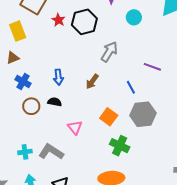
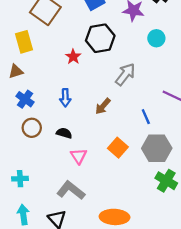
red star: (58, 20) -> (73, 57), moved
black semicircle: (55, 102) -> (64, 133), moved
green cross: (120, 146) -> (166, 181), moved
gray L-shape: (51, 152) -> (71, 190), moved

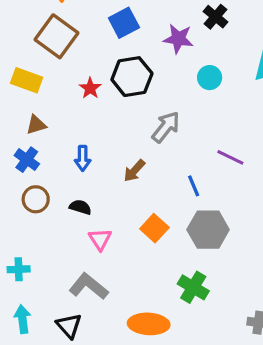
yellow rectangle: (24, 42) -> (27, 80), turned -55
red star: (73, 57) -> (90, 88), moved
brown triangle: (16, 71) -> (36, 125), moved
green cross: (166, 181) -> (193, 287), moved

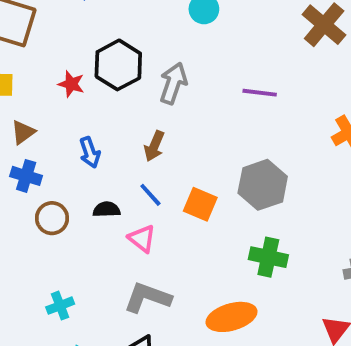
black hexagon: (132, 77) -> (118, 65), moved
red star: (90, 88) -> (71, 84), moved
blue line: (194, 186) -> (150, 195), moved

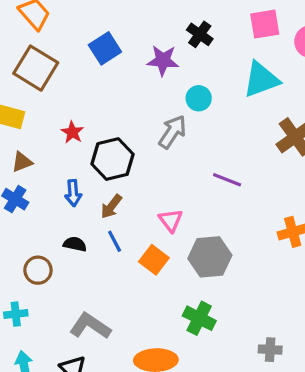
black hexagon: (118, 65) -> (112, 159), moved
gray arrow: (173, 83) -> (172, 132), moved
brown arrow: (154, 146) -> (111, 207), moved
brown circle: (52, 218) -> (38, 270), moved
pink triangle: (142, 239) -> (171, 220), moved

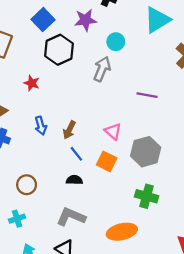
black hexagon: (112, 159) -> (59, 50), moved
black semicircle: (75, 244) -> (74, 180), moved

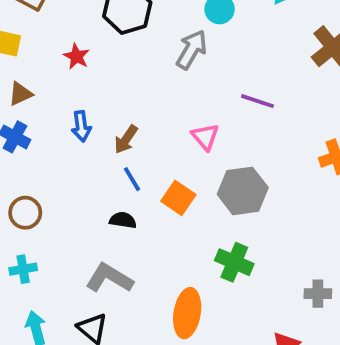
pink triangle: (113, 131) -> (205, 137), moved
brown circle: (27, 185) -> (25, 213), moved
orange ellipse: (122, 232) -> (187, 313), turned -76

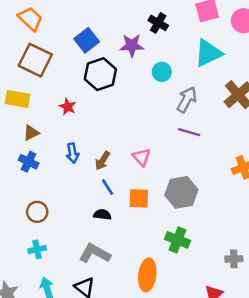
gray arrow: (192, 50) -> (187, 100), moved
pink triangle: (205, 137) -> (141, 157), moved
orange square: (178, 198) -> (139, 198), turned -30

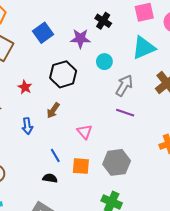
black hexagon: (100, 74) -> (63, 74), moved
brown arrow: (103, 161) -> (53, 110), moved

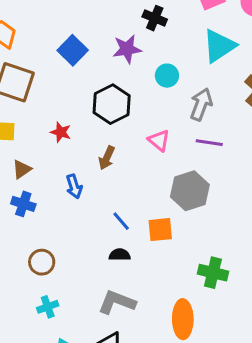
pink triangle: (85, 132) -> (159, 140), moved
gray hexagon: (117, 162) -> (190, 191), moved

